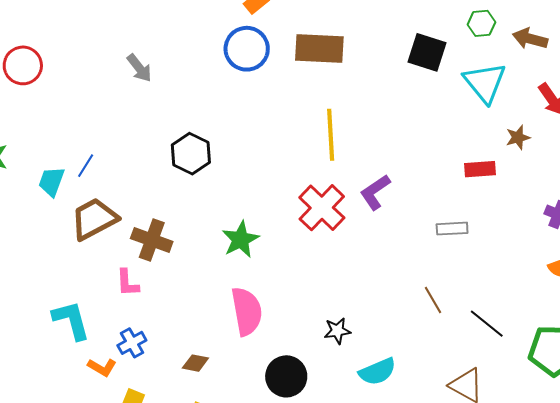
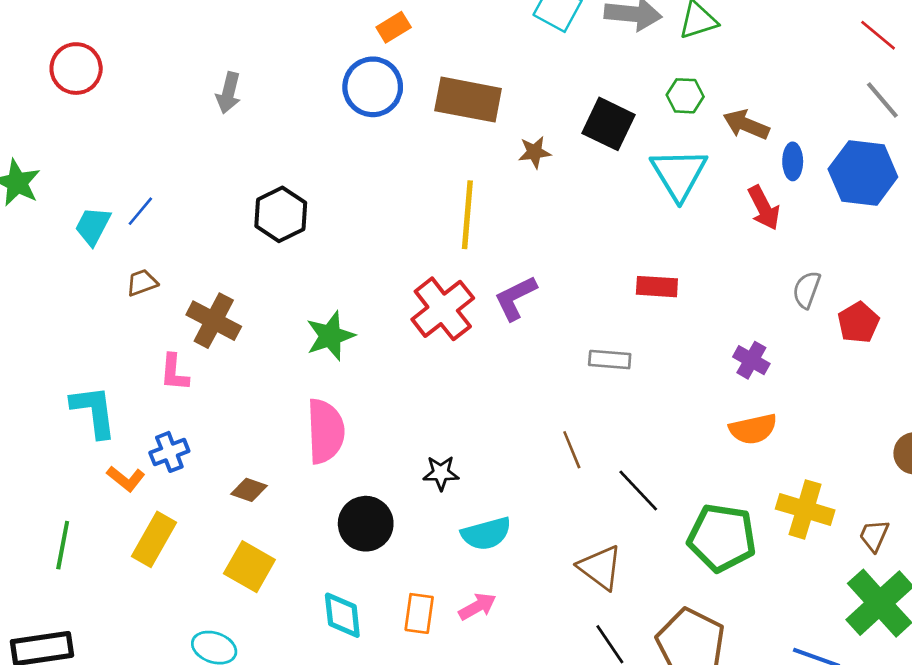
gray arrow: (139, 68) -> (228, 93), turned 44
brown star: (518, 137) -> (535, 152), moved
brown trapezoid: (94, 219) -> (142, 283), size x0.5

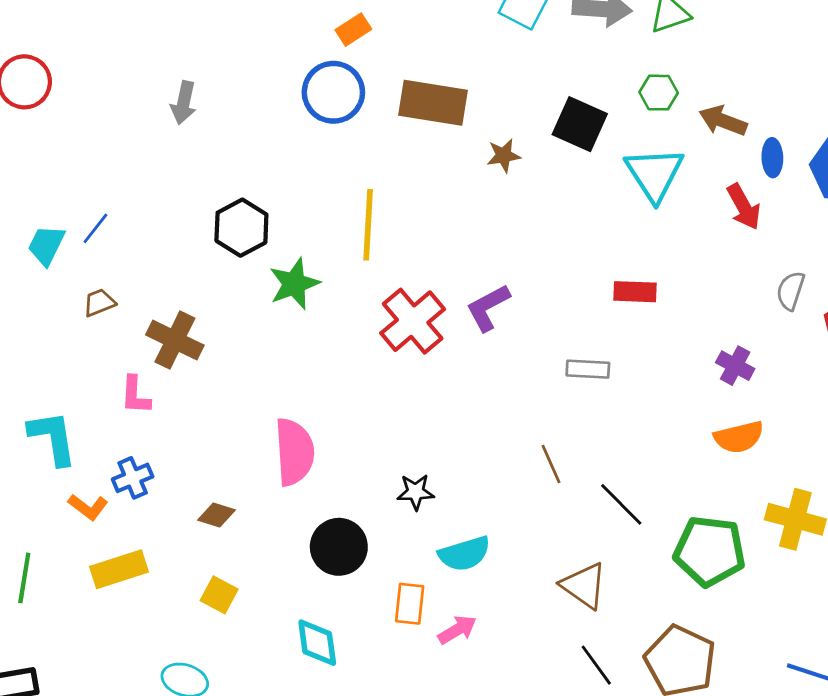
yellow line: (467, 215) -> (368, 225), moved
green star: (330, 336) -> (294, 284), moved
yellow rectangle: (154, 539) -> (119, 569), turned 44
yellow square: (249, 567) -> (219, 595), size x0.7
orange rectangle: (419, 613) -> (410, 604), moved

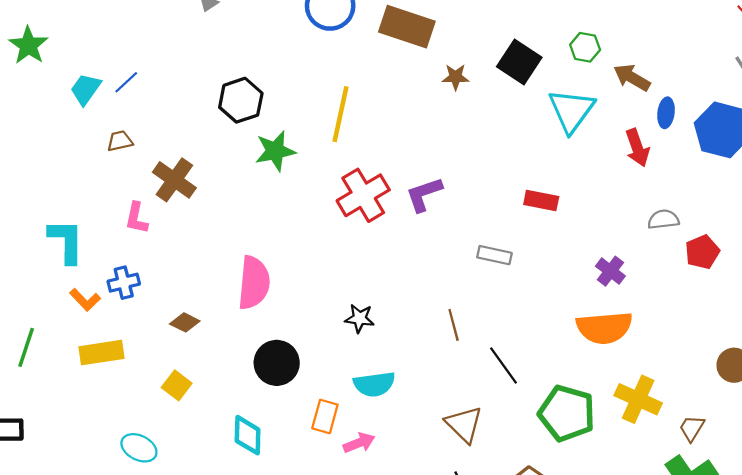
gray semicircle: (791, 291) -> (663, 219), turned 56
orange semicircle: (739, 437) -> (604, 328), size x1.4
black star: (416, 492) -> (360, 318), moved

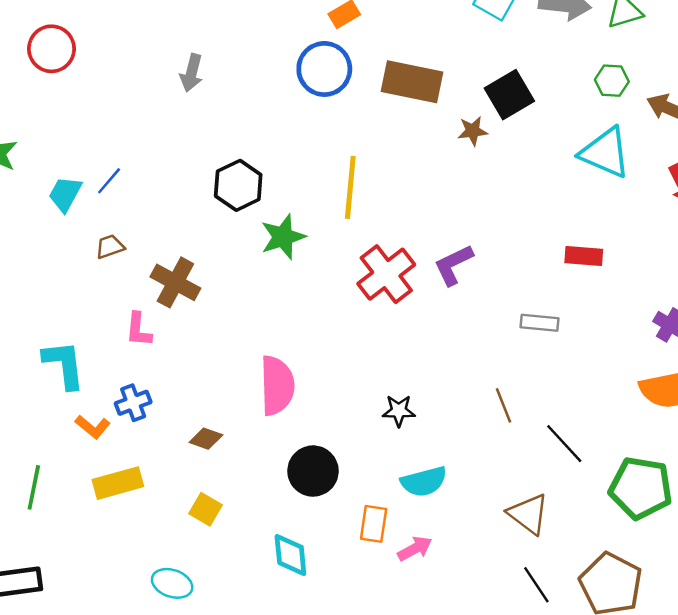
black square: (519, 62) -> (509, 95), moved, turned 33
cyan triangle: (571, 111) -> (605, 153), turned -36

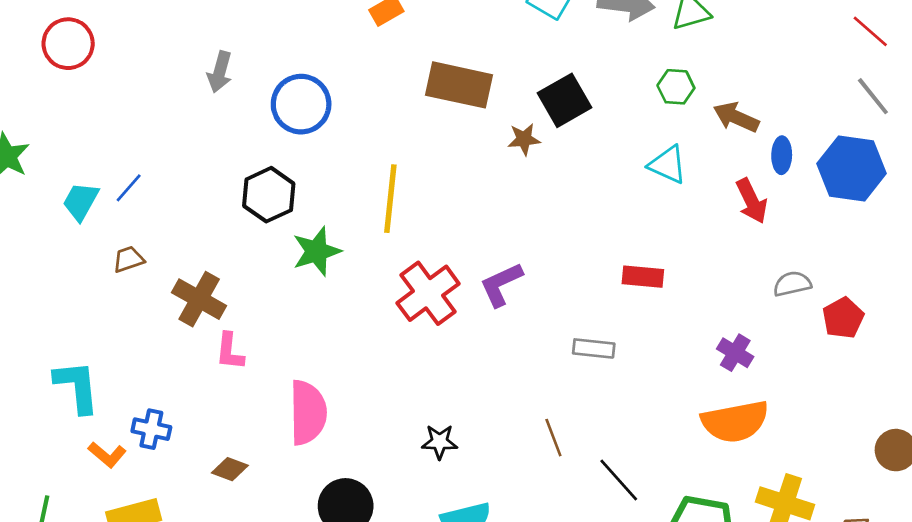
blue circle: (324, 69) -> (301, 104), moved
cyan triangle: (605, 153) -> (668, 165), size x0.7
pink L-shape: (139, 330) -> (230, 351), moved
blue cross: (133, 403) -> (151, 429), turned 32

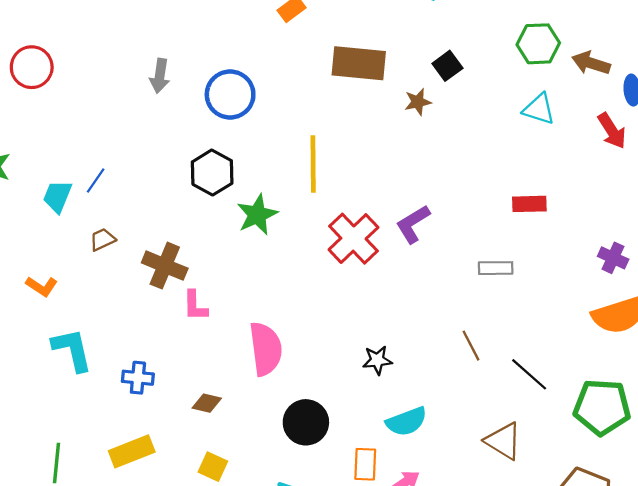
green hexagon: (676, 87) -> (538, 44), size x1.4
black square: (564, 100) -> (447, 66), size x0.7
orange L-shape: (107, 455) -> (42, 286), moved

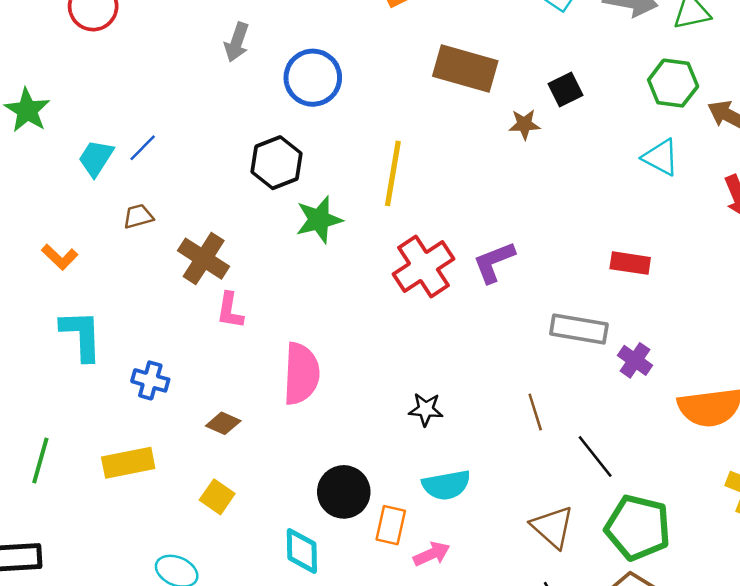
purple cross: (613, 258) -> (635, 360), moved
gray rectangle: (496, 268) -> (579, 329), size x1.4
green pentagon: (602, 407) -> (638, 528), moved
black circle: (306, 422) -> (344, 492), moved

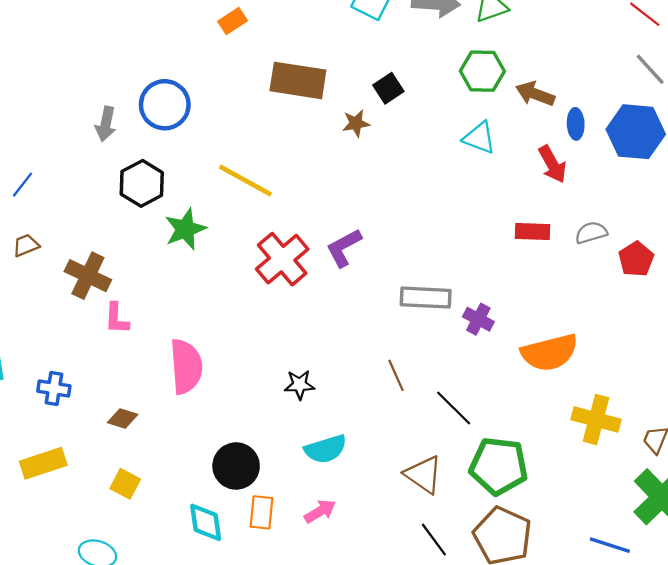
gray arrow: (237, 42) -> (106, 124), moved
yellow line: (393, 173) -> (245, 181), turned -64
red rectangle: (630, 263) -> (532, 231), moved
orange rectangle: (391, 525) -> (262, 512), moved

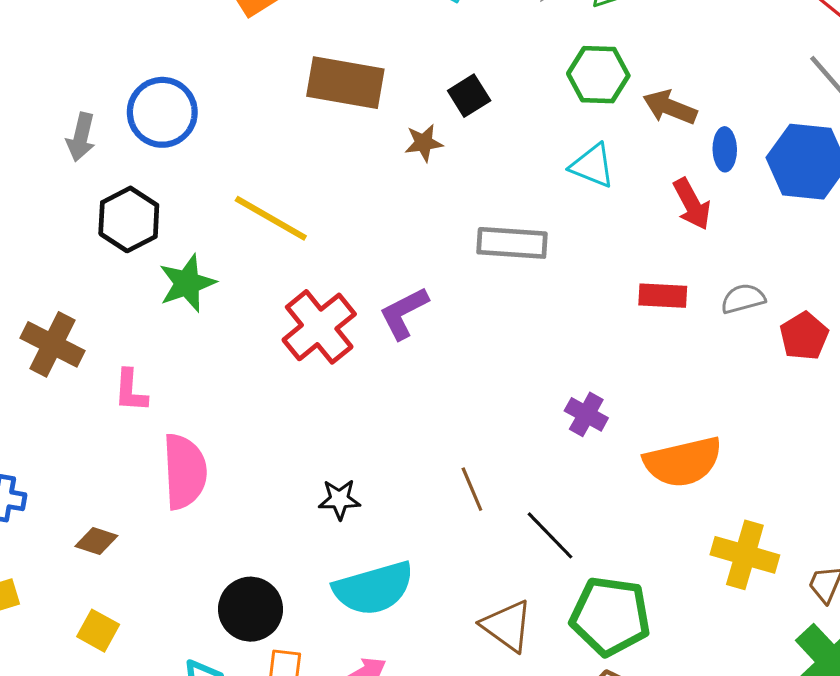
gray rectangle: (426, 298) -> (512, 243), moved
pink L-shape: (117, 318) -> (131, 391), moved
cyan semicircle: (326, 449) -> (374, 588), size x1.4

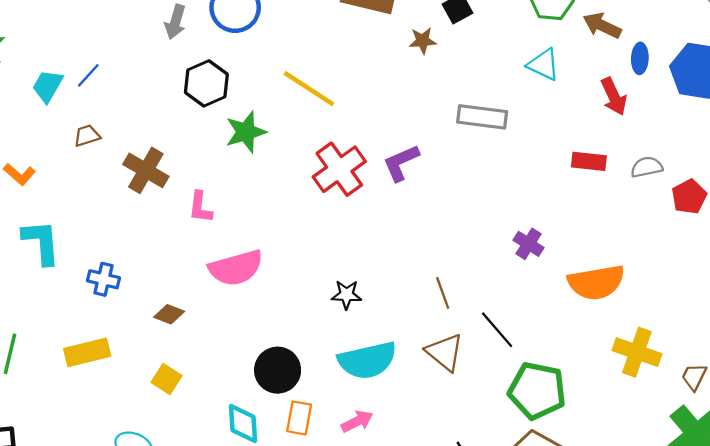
pink semicircle: (185, 471) -> (236, 268), turned 74
brown triangle: (507, 626) -> (445, 352), moved

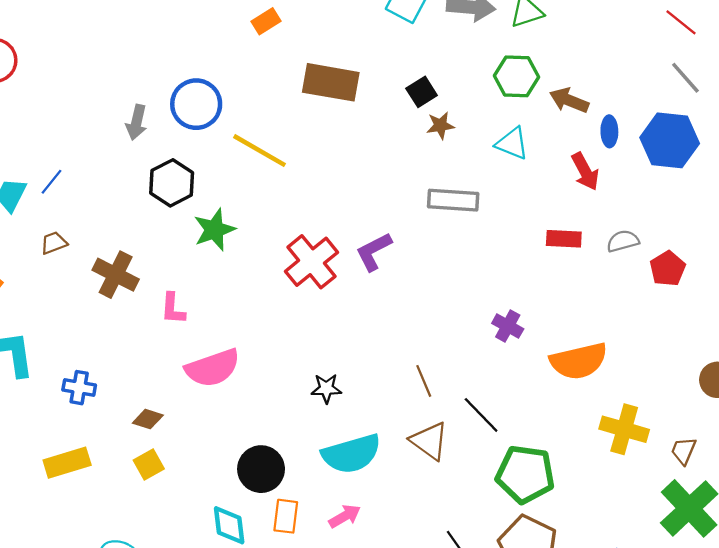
brown star: (423, 41) -> (440, 126), moved
yellow line: (309, 89) -> (259, 151), moved
yellow square: (167, 379) -> (149, 464), moved, turned 32

